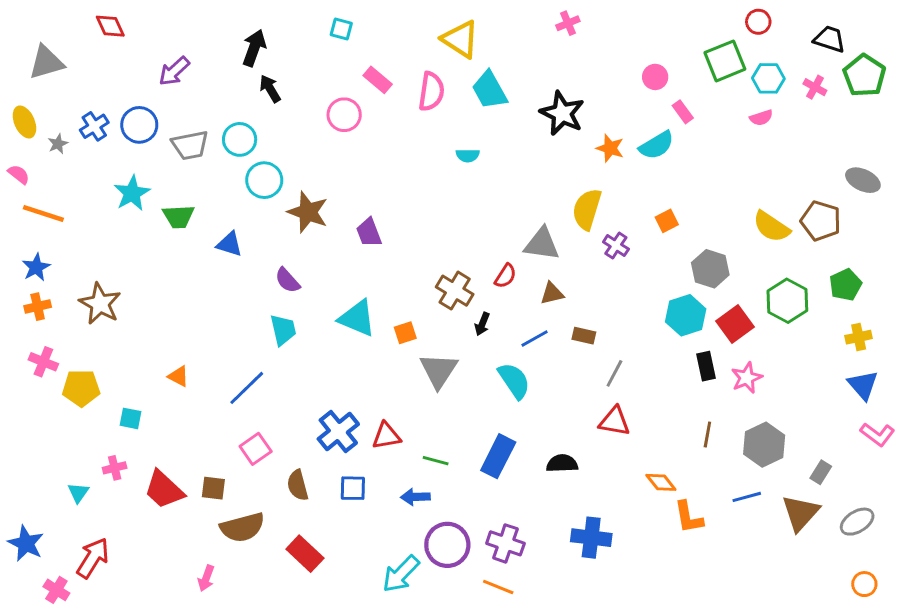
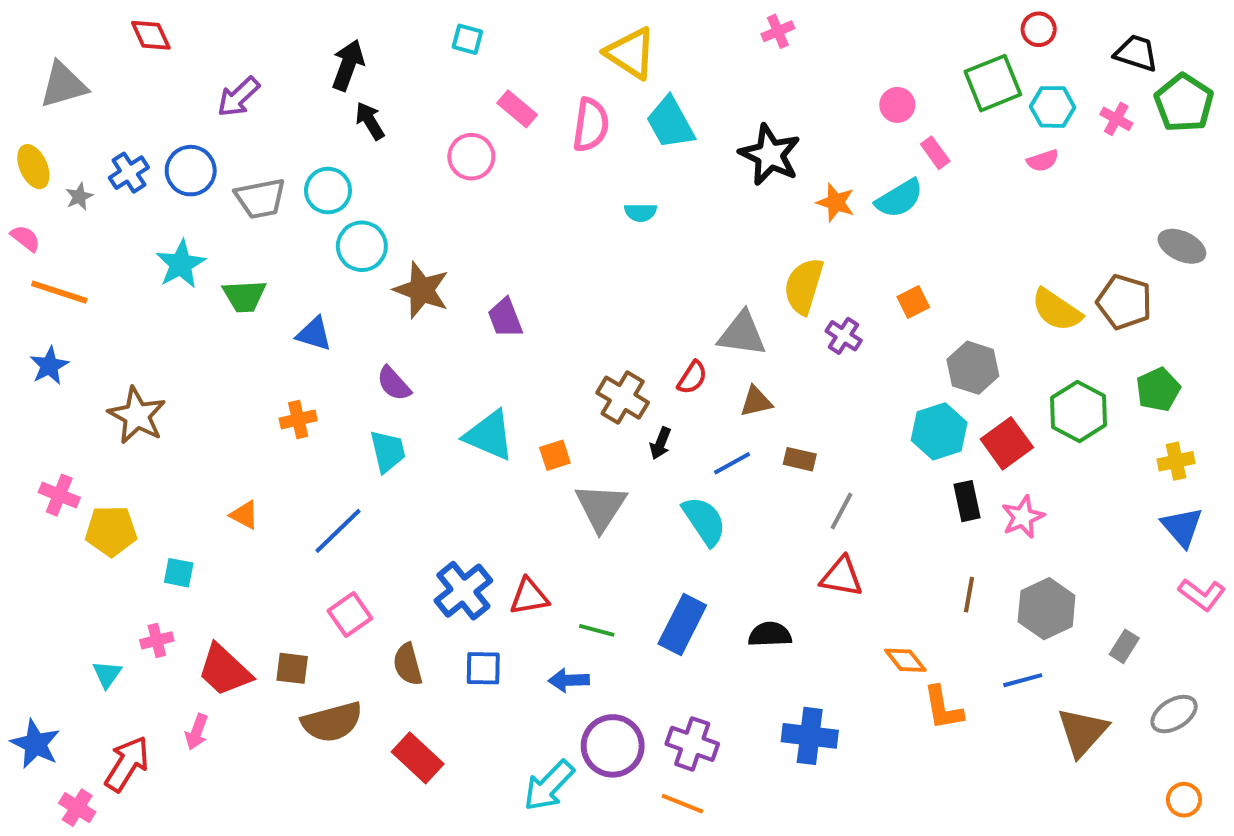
orange cross: (38, 307) -> (298, 419), moved
brown triangle: (800, 513) -> (1082, 732), moved
pink arrow: (206, 578) -> (197, 732), moved

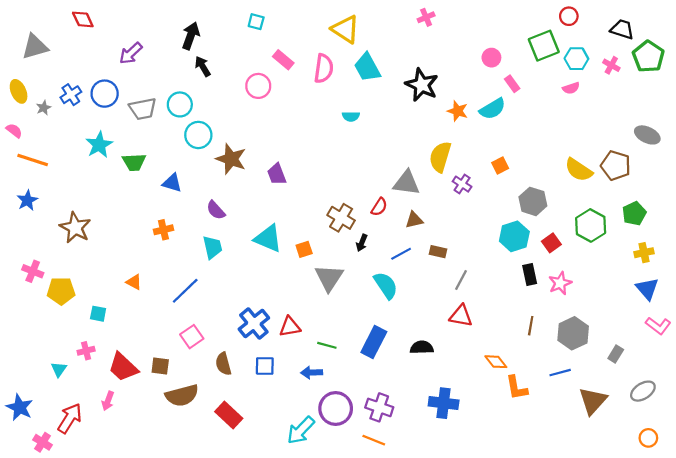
red square: (1007, 443) -> (551, 243), size x0.7

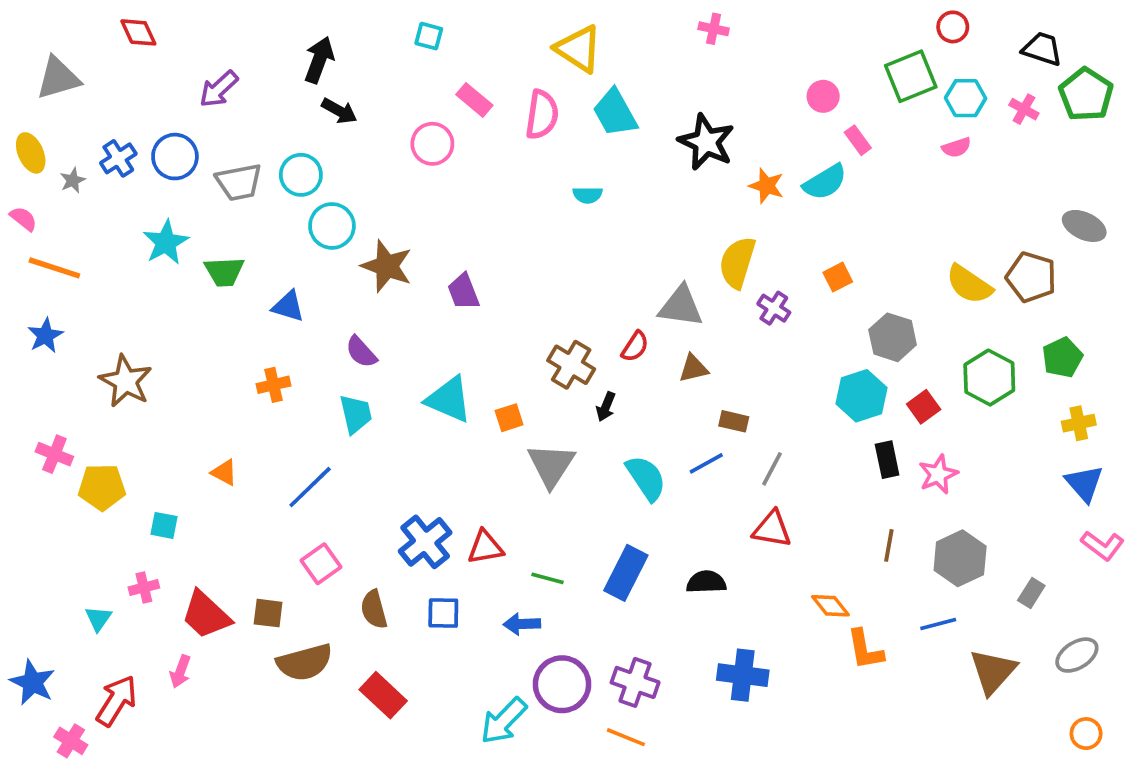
pink cross: (426, 17) -> (714, 29), turned 35
black arrow: (203, 66) -> (339, 111), turned 150
blue line: (401, 254) -> (706, 463), moved

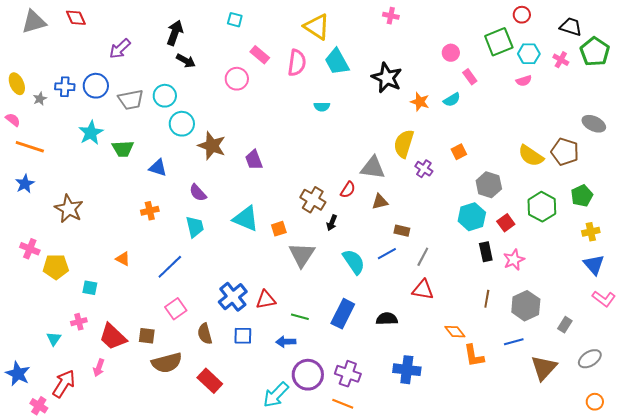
gray triangle: (58, 78) -> (34, 22), moved
blue cross: (118, 158) -> (65, 87), turned 36
cyan semicircle: (825, 182) -> (452, 100), size x0.7

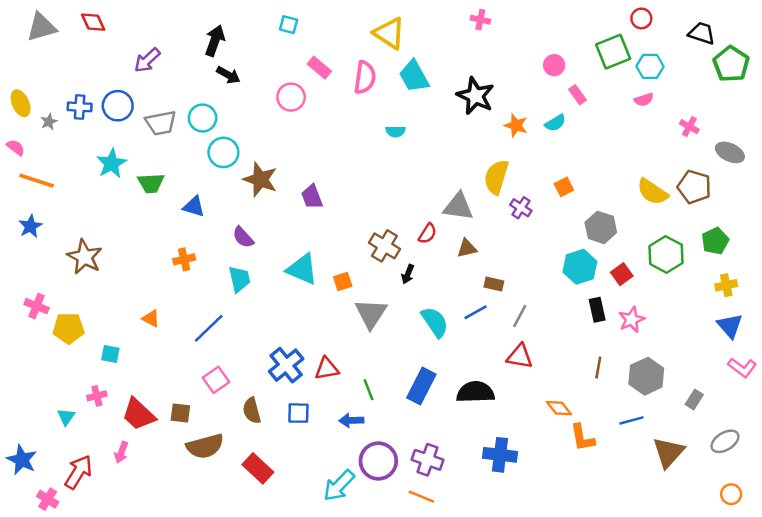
pink cross: (561, 60) -> (689, 127), moved
green line: (300, 317) -> (368, 390), turned 54
black semicircle: (387, 319) -> (475, 392), size x1.4

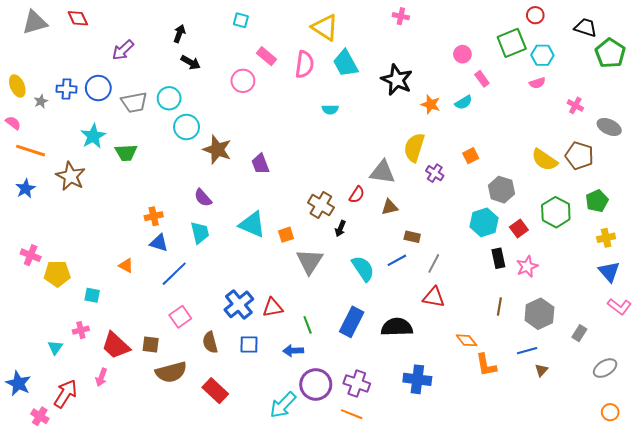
black arrow: (215, 41) -> (179, 34), size x0.7
blue triangle: (194, 207) -> (159, 243), moved
brown star: (85, 257) -> (71, 176), moved
brown triangle: (668, 452) -> (541, 370), moved, size x0.5

